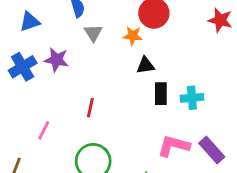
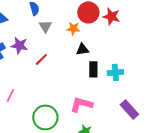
red star: (220, 20) -> (111, 16), moved
red line: (90, 108) -> (41, 59), moved, turned 32
pink L-shape: (174, 146) -> (81, 104), moved

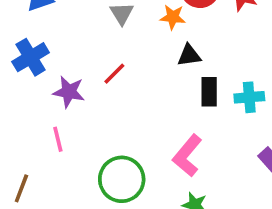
purple star: (19, 45) -> (69, 92), moved
pink line: (10, 95) -> (58, 139), turned -40
pink L-shape: (81, 104) -> (187, 156), turned -65

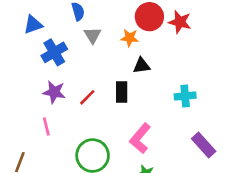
blue cross: (31, 57) -> (54, 52), moved
red line: (114, 74) -> (87, 97), moved
black rectangle: (209, 92) -> (122, 92), moved

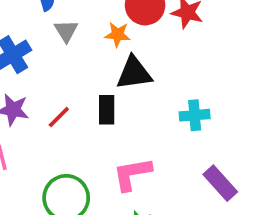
black triangle: (141, 66) -> (134, 73), size x1.5
pink L-shape: (140, 138) -> (132, 174), turned 40

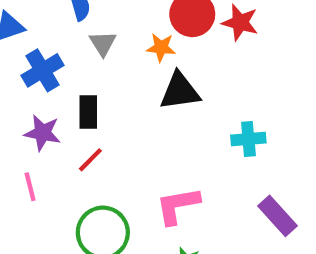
black rectangle: (107, 110) -> (88, 112), moved
red line: (59, 117) -> (90, 160), moved

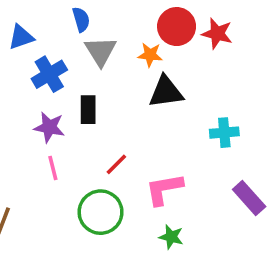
gray triangle: (103, 43) -> (101, 51), size x1.4
red line: (90, 160) -> (116, 164), moved
pink line: (30, 187) -> (53, 168), moved

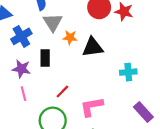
orange star: (150, 55) -> (70, 37), moved

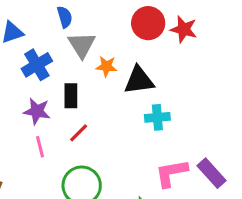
cyan cross: (128, 72) -> (157, 117), moved
red line: (62, 91) -> (79, 133), moved
pink L-shape: (92, 107) -> (171, 173), moved

